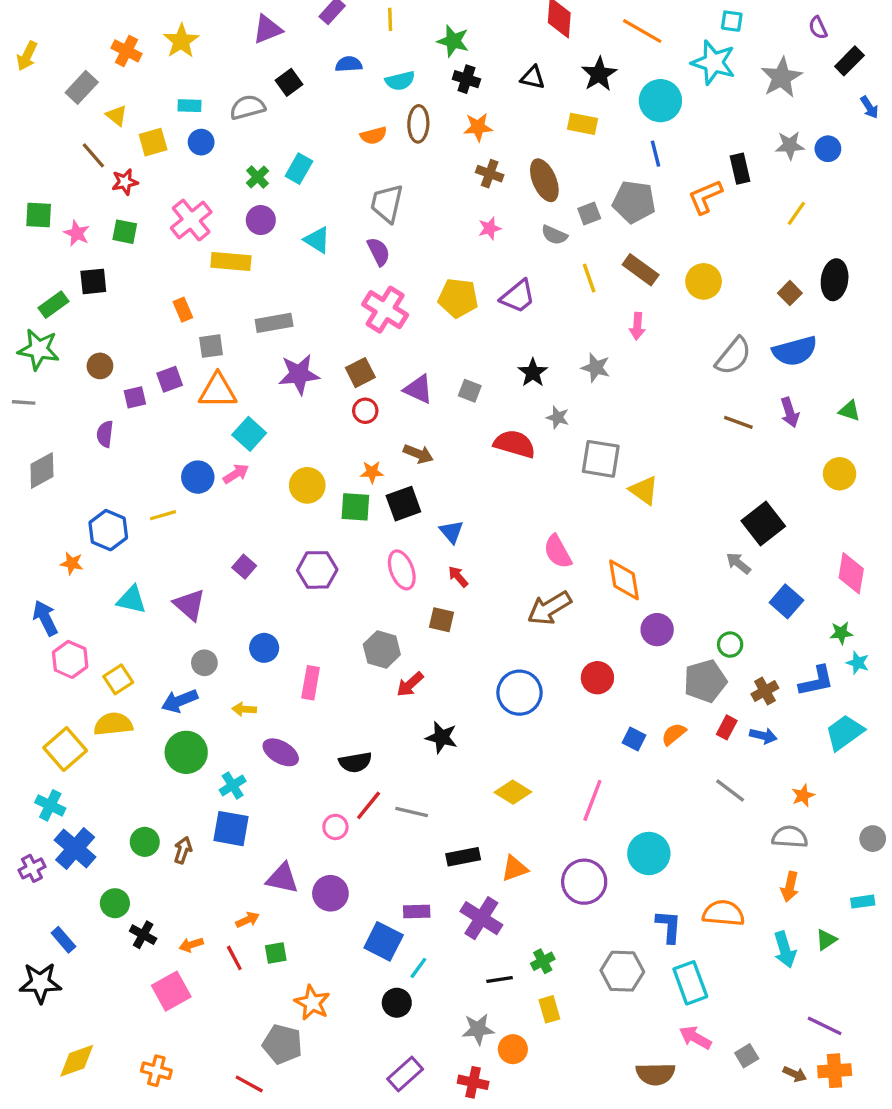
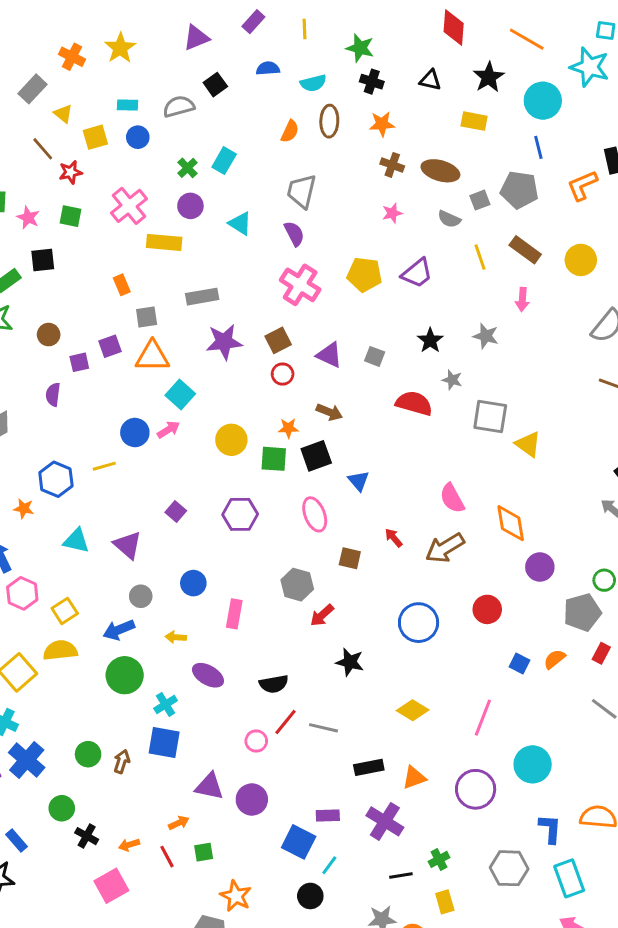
orange semicircle: (374, 135) -> (290, 131), turned -50
brown ellipse: (544, 180) -> (440, 171), turned -51
red arrow: (458, 577) -> (394, 538), moved

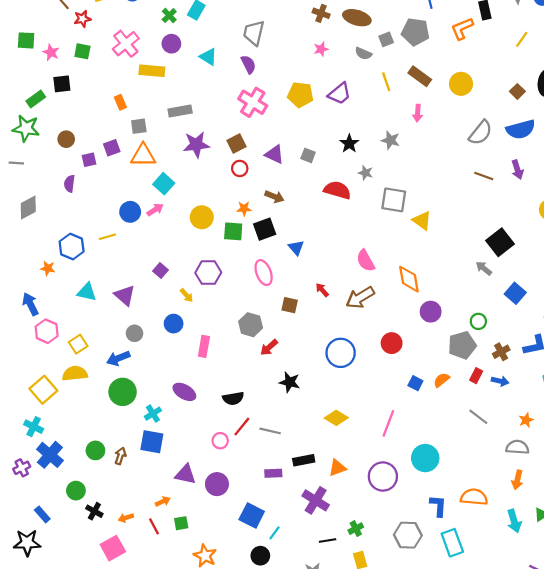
yellow arrow: (176, 637) -> (187, 295), moved, turned -136
purple rectangle: (328, 816) -> (273, 473), moved

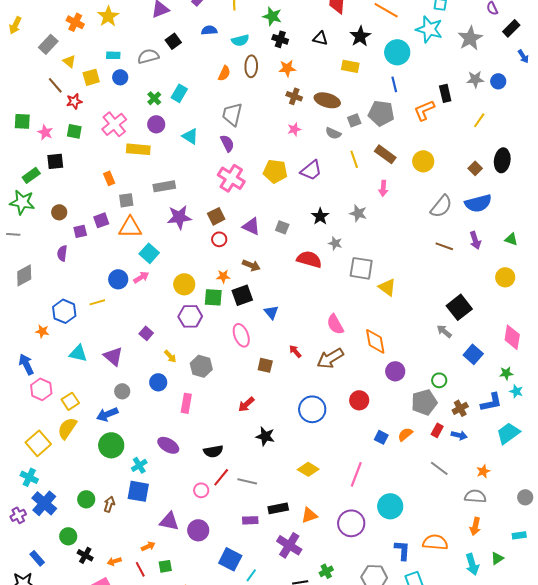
purple hexagon: (208, 273) -> (190, 316), moved
gray hexagon: (251, 325) -> (201, 366), moved
yellow semicircle: (75, 373) -> (67, 428), turned -50

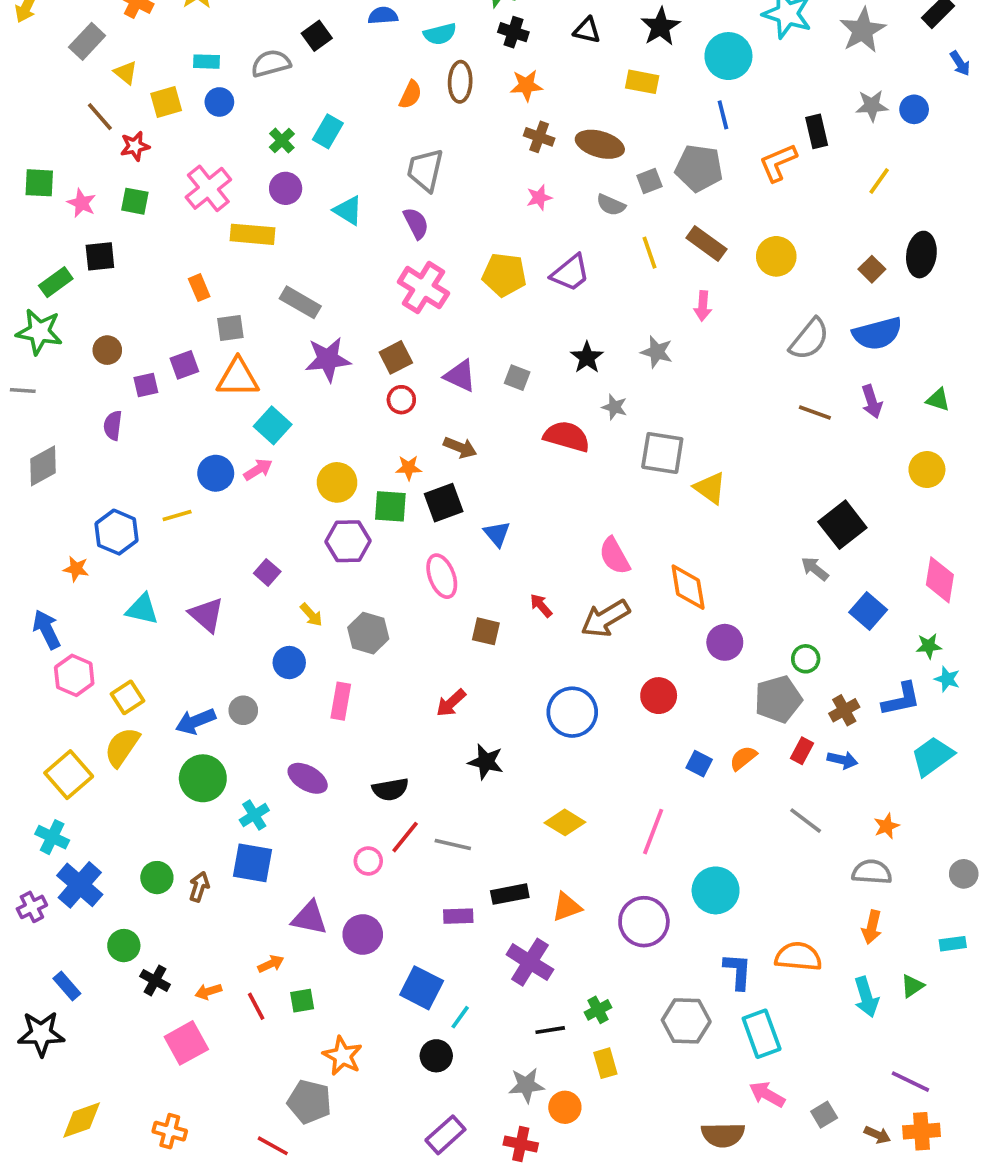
gray rectangle: (164, 186) -> (300, 302), turned 40
gray circle: (122, 391) -> (243, 710), moved

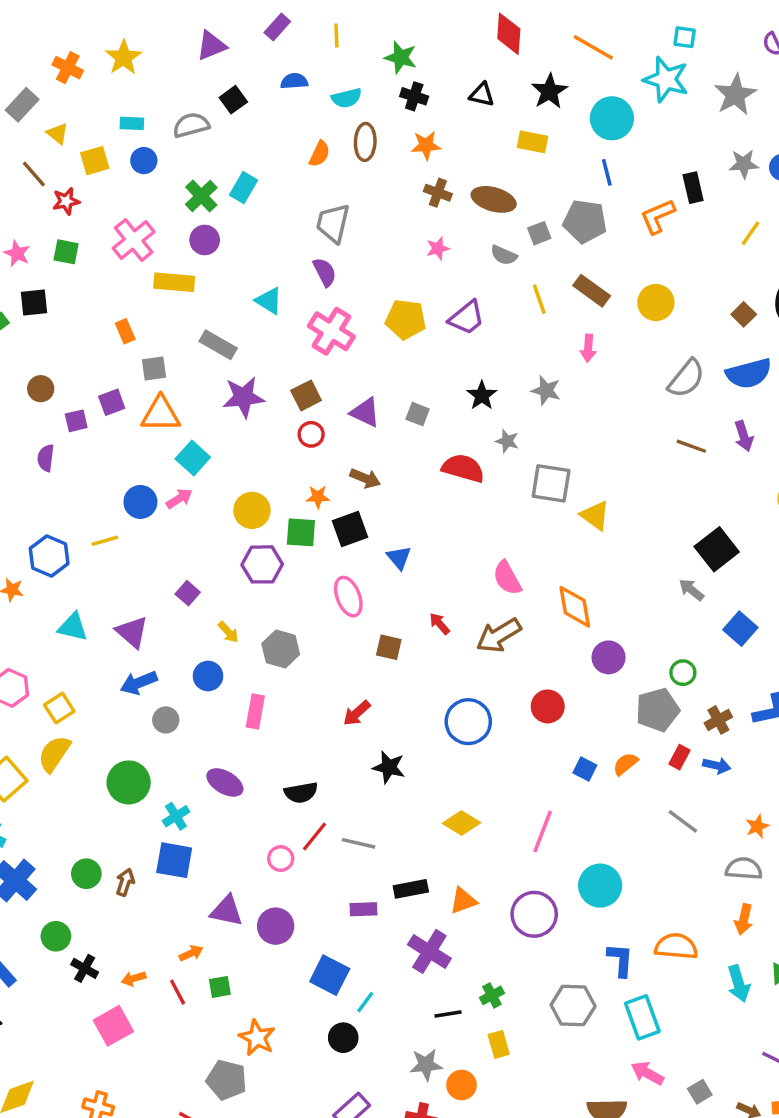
green cross: (282, 141) -> (201, 196), size x1.4
cyan triangle: (348, 210) -> (269, 301), moved
blue arrow: (196, 721) -> (139, 683), moved

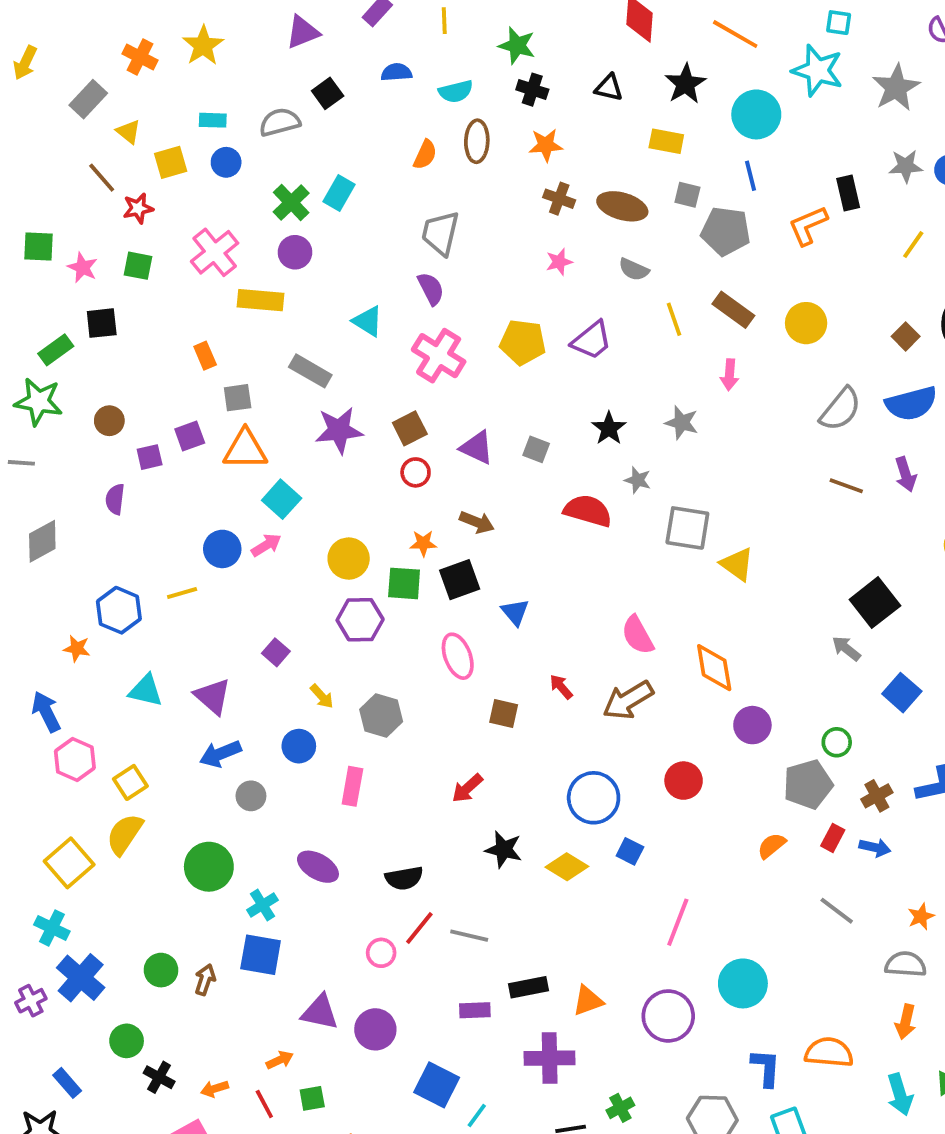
gray square: (539, 233) -> (687, 195), moved, turned 35
blue square: (585, 769) -> (630, 851), moved
yellow diamond: (462, 823) -> (567, 867), moved
purple cross: (429, 951) -> (550, 1058), turned -33

